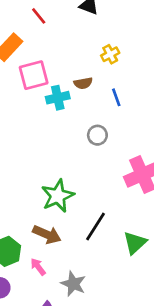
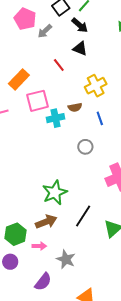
red line: (39, 16) -> (59, 65), moved
yellow cross: (110, 54) -> (96, 86), size x1.5
brown arrow: (47, 234) -> (46, 222), turned -45
pink arrow: (38, 267) -> (39, 246), turned 128

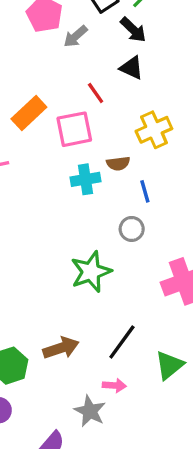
pink square: (37, 101) -> (74, 129), moved
blue line: (100, 118) -> (145, 191), moved
green star: (55, 193) -> (91, 272), moved
pink arrow: (39, 246) -> (114, 386), moved

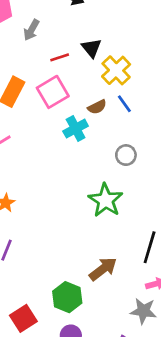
gray arrow: (76, 36) -> (31, 30), moved
black triangle: (132, 68) -> (91, 48), moved, turned 45
red line: (96, 93) -> (60, 57), turned -54
blue line: (145, 191) -> (124, 104), moved

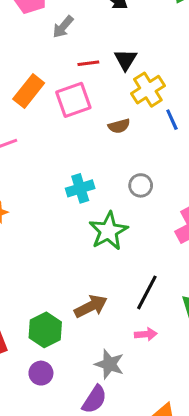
blue line: (124, 104) -> (172, 120), moved
cyan cross: (76, 129) -> (80, 188), moved
gray star: (143, 311) -> (109, 364), moved

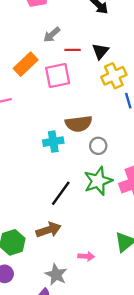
gray arrow: (63, 27) -> (52, 35), moved
brown semicircle: (119, 126) -> (79, 124), moved, size x1.6
green star: (108, 231) -> (98, 181), moved
black line: (147, 292) -> (61, 193), moved

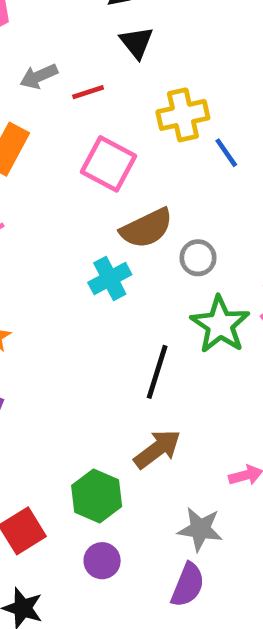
gray arrow: (52, 35) -> (39, 76), turned 36
black triangle: (100, 51) -> (137, 42), moved
pink square: (58, 75) -> (109, 164), moved, turned -32
yellow cross: (114, 76) -> (183, 115), turned 30

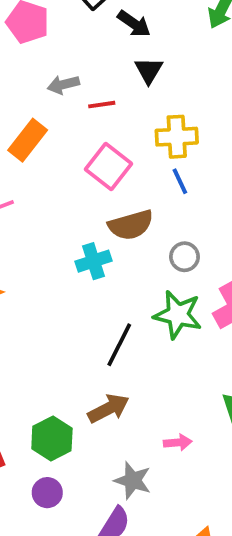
blue line: (226, 153) -> (180, 181), moved
gray circle: (198, 258) -> (184, 257), moved
green star: (220, 325) -> (178, 315), turned -30

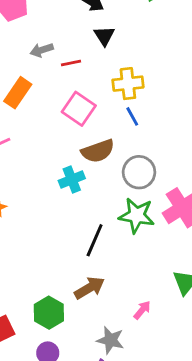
gray circle: (184, 257) -> (139, 172), size x1.5
pink arrow: (178, 442) -> (142, 310), turned -42

